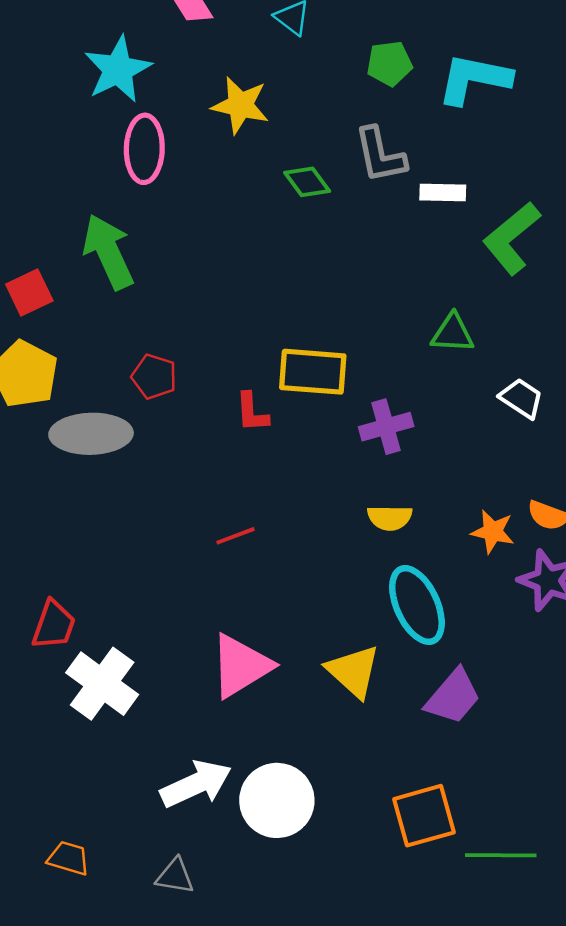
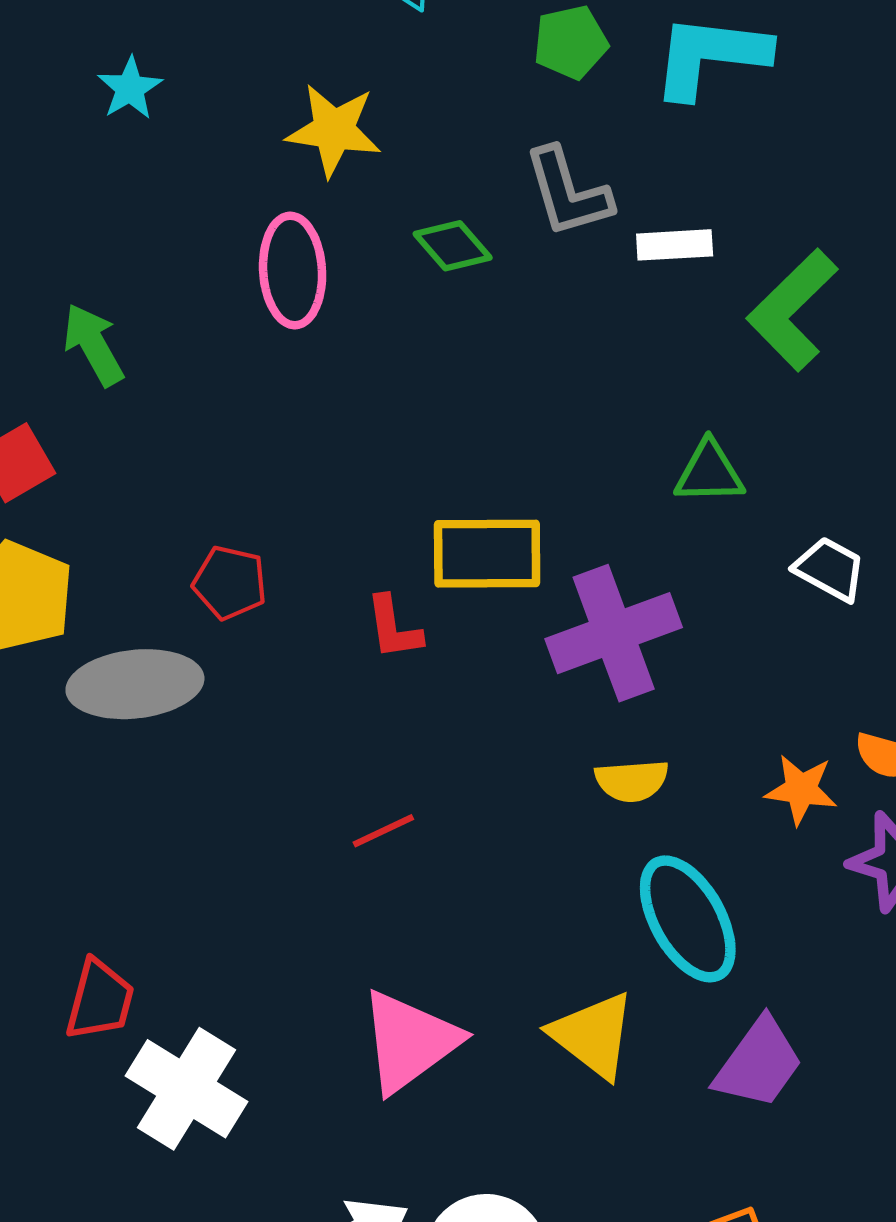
cyan star: (118, 69) -> (130, 88), size x0.6
pink ellipse: (144, 149) -> (293, 271), moved
green arrow: (108, 252) -> (93, 345), moved, size x0.7
purple cross: (386, 427) -> (614, 633), size x1.5

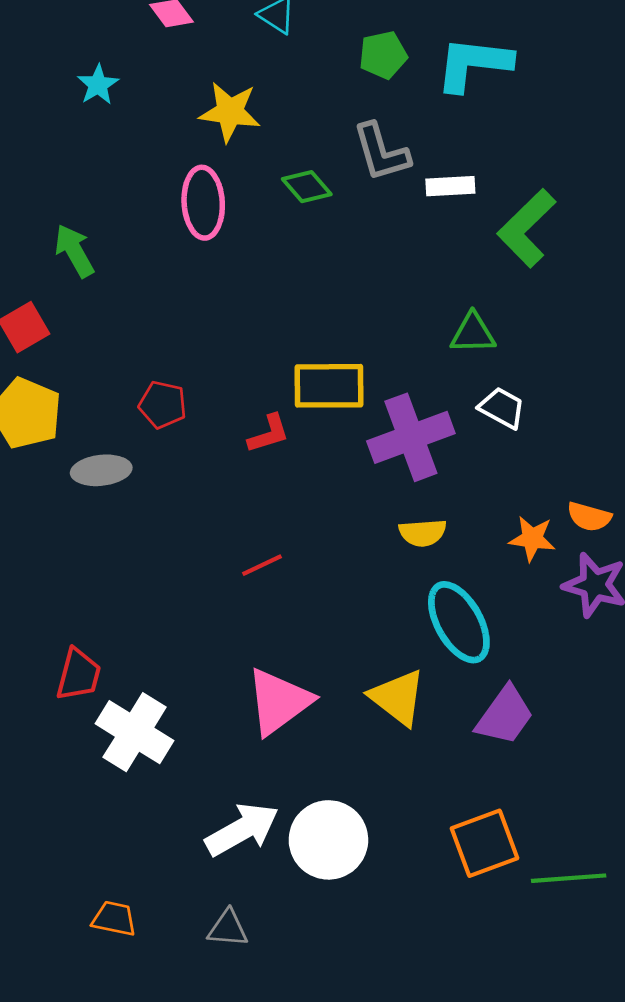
white trapezoid: (830, 569) -> (502, 408), moved
red L-shape: (394, 628) -> (269, 434), turned -99
gray ellipse: (135, 684) -> (101, 470), size x0.7

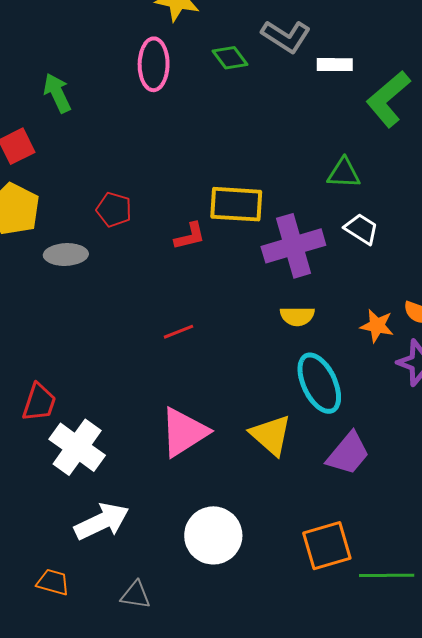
gray L-shape: (381, 152) -> (286, 36), turned -45
white arrow: (242, 830) -> (102, 521), moved

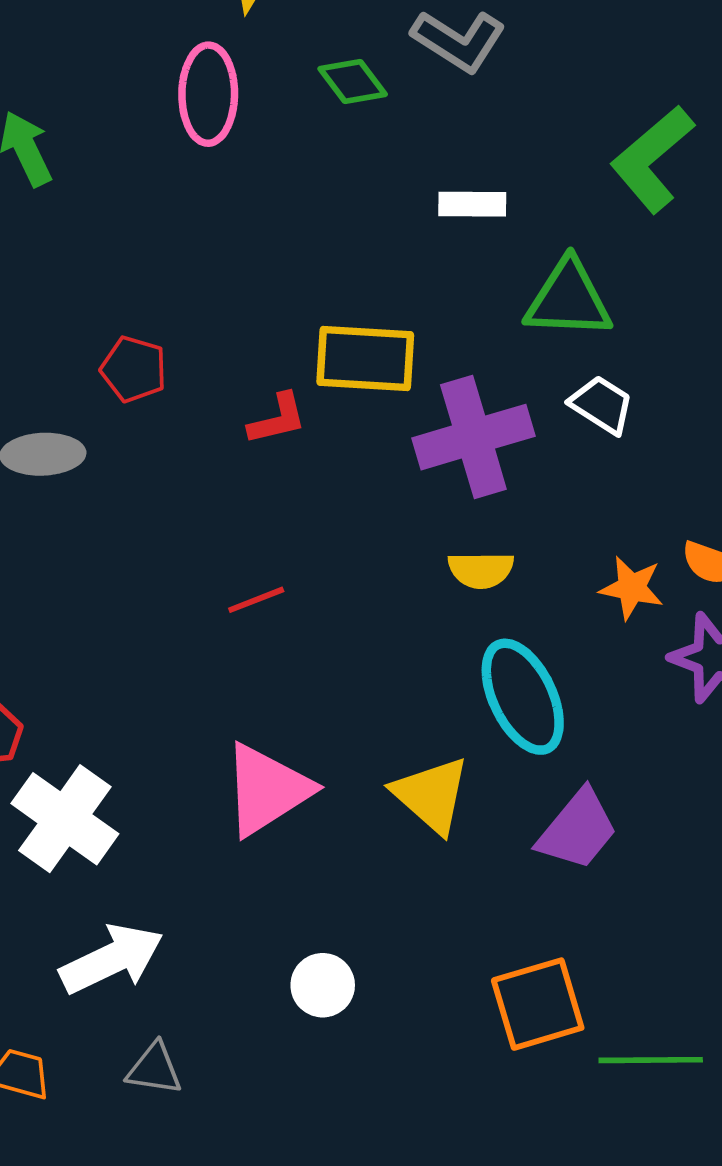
white rectangle: (335, 65) -> (472, 204), moved
green triangle: (344, 173) -> (568, 299), size x1.4
white circle: (213, 535) -> (323, 985), size x0.6
gray triangle: (135, 595) -> (154, 1069), moved

